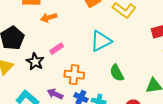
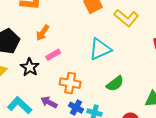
orange arrow: (49, 18) -> (43, 33), moved, turned -42
green semicircle: (117, 73) -> (115, 84), turned -102

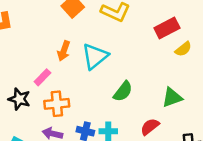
orange arrow: (43, 33) -> (64, 51), moved
orange cross: (70, 83) -> (57, 104), moved

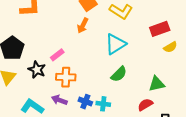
orange arrow: (64, 51) -> (83, 25), moved
cyan triangle: (95, 56) -> (115, 44), moved
red semicircle: (150, 127) -> (145, 105), moved

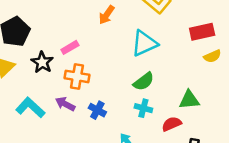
cyan cross: (103, 104) -> (143, 108), moved

